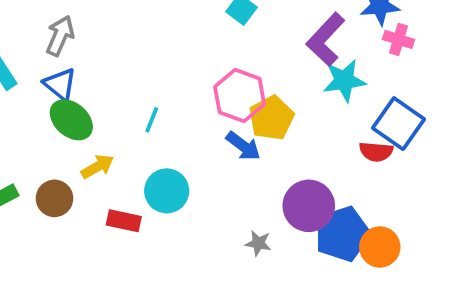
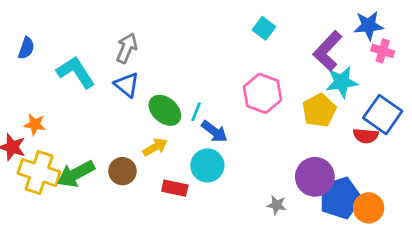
yellow pentagon: (271, 118) -> (319, 110), moved
green ellipse: (71, 120) -> (165, 110), moved
blue arrow: (243, 146) -> (214, 132), moved

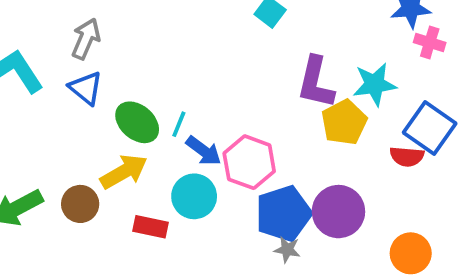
purple L-shape: (328, 51) -> (316, 82), moved, turned -30
pink hexagon: (263, 93) -> (249, 162), moved
yellow arrow: (155, 147) -> (124, 172), size x1.4
blue pentagon: (340, 198) -> (283, 213), moved

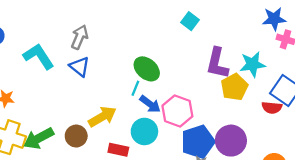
green ellipse: (137, 122) -> (147, 69), moved

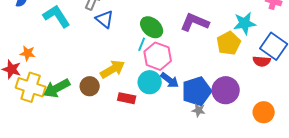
purple L-shape: (217, 63) -> (195, 22), moved, turned 100
blue triangle: (80, 67) -> (105, 19), moved
blue arrow: (150, 104) -> (170, 80), moved
pink hexagon: (177, 111) -> (158, 56), moved

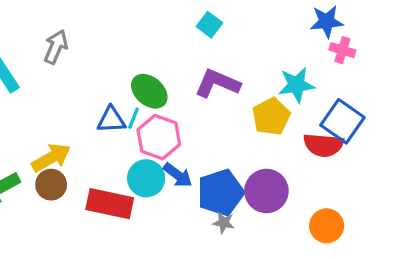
blue triangle: (105, 19) -> (111, 120), moved, turned -42
red semicircle: (262, 61) -> (323, 145), size x1.4
yellow arrow: (113, 69) -> (51, 158), moved
red rectangle: (127, 98) -> (110, 204), size x1.6

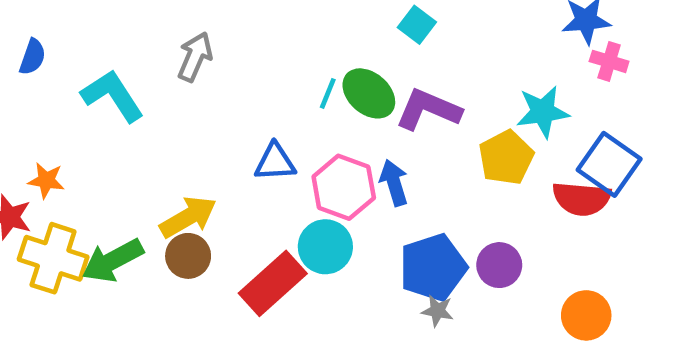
green ellipse: (149, 91) -> (369, 93), moved
cyan line: (133, 118) -> (328, 93), moved
blue arrow: (178, 175) -> (394, 183), moved, turned -144
purple circle: (266, 191) -> (499, 265), size x0.7
red rectangle: (110, 204) -> (273, 283), turned -54

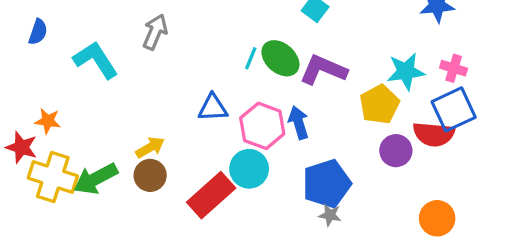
pink cross: (609, 61) -> (454, 68), moved
blue square: (609, 164) -> (454, 109), turned 30
yellow arrow: (188, 217) -> (150, 147), size x0.7
purple circle: (499, 265) -> (396, 151), moved

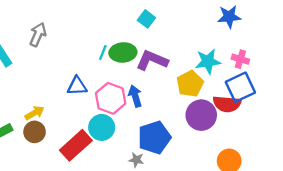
green ellipse: (280, 58) -> (123, 52), turned -45
purple circle: (396, 151) -> (201, 115), size x1.4
gray star: (330, 215) -> (136, 160), moved

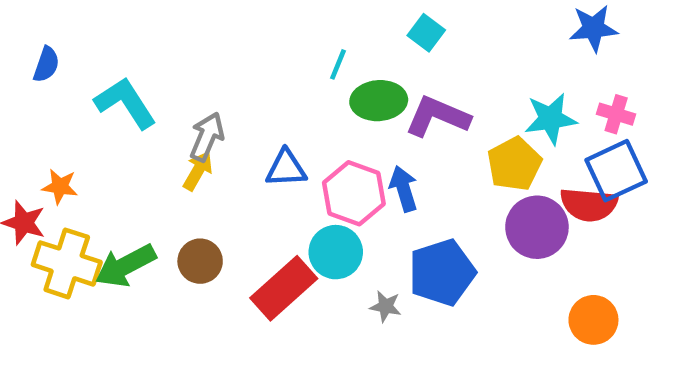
gray arrow: (38, 35) -> (207, 137), moved
cyan line: (103, 52) -> (338, 64), moved
yellow arrow: (35, 113) -> (198, 171), moved, turned -30
gray star: (136, 160) -> (385, 306), moved

